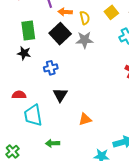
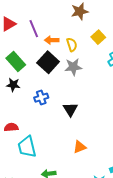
green rectangle: (28, 30) -> (16, 62), turned -30
black triangle: (60, 95) -> (70, 109), moved

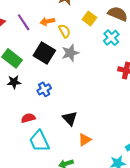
orange arrow: (52, 40) -> (47, 21), moved
black triangle: (70, 109) -> (70, 118), moved
red semicircle: (11, 127) -> (28, 118), moved
orange triangle: (80, 147) -> (85, 140), moved

